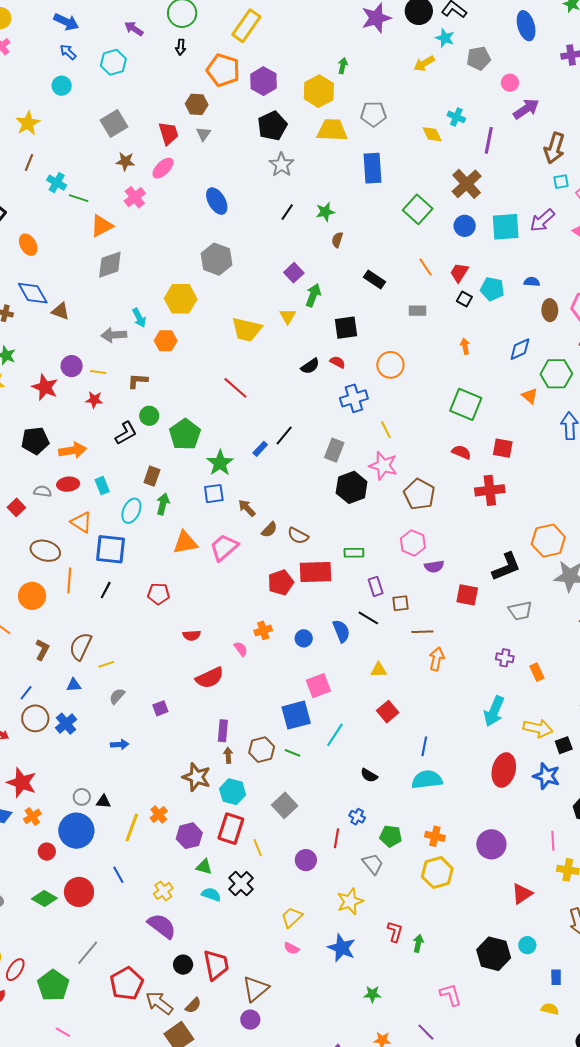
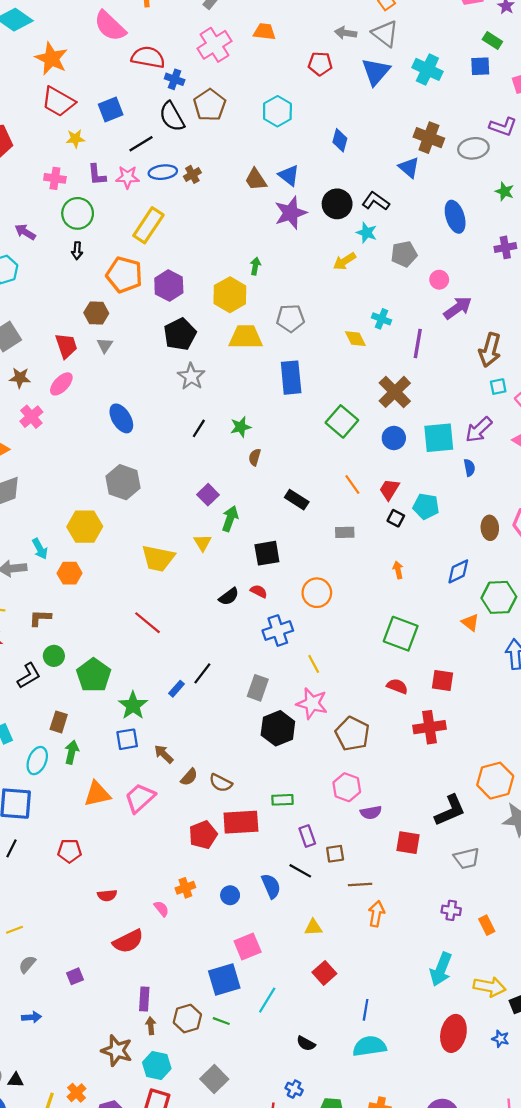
blue semicircle: (532, 282) -> (469, 468), moved, turned 77
blue star: (546, 776) -> (500, 1039), size x0.6

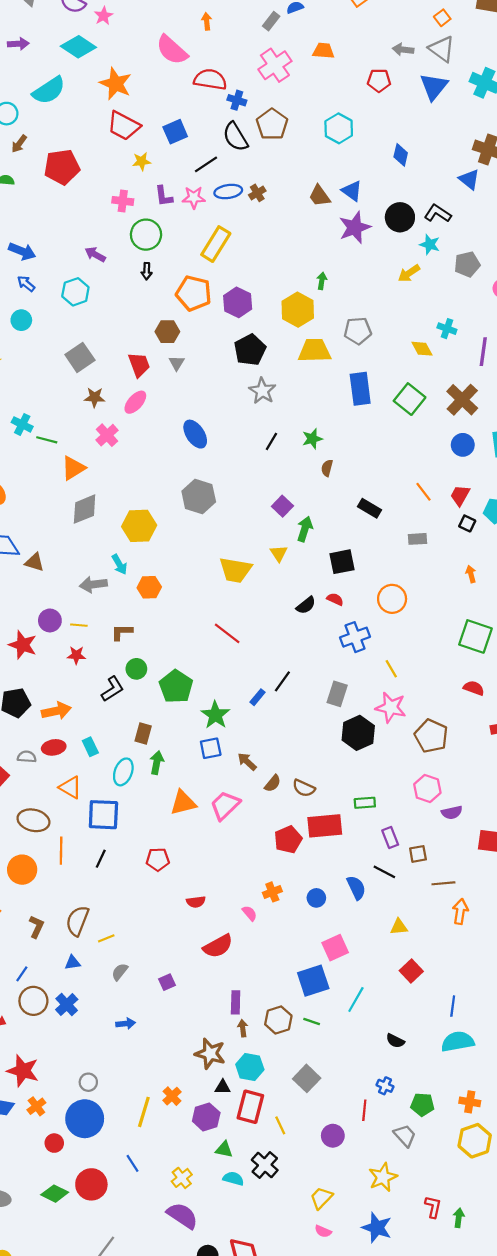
green square: (342, 421) -> (410, 399), moved
yellow hexagon: (85, 527) -> (139, 526), moved
black triangle: (16, 1080) -> (223, 1087), moved

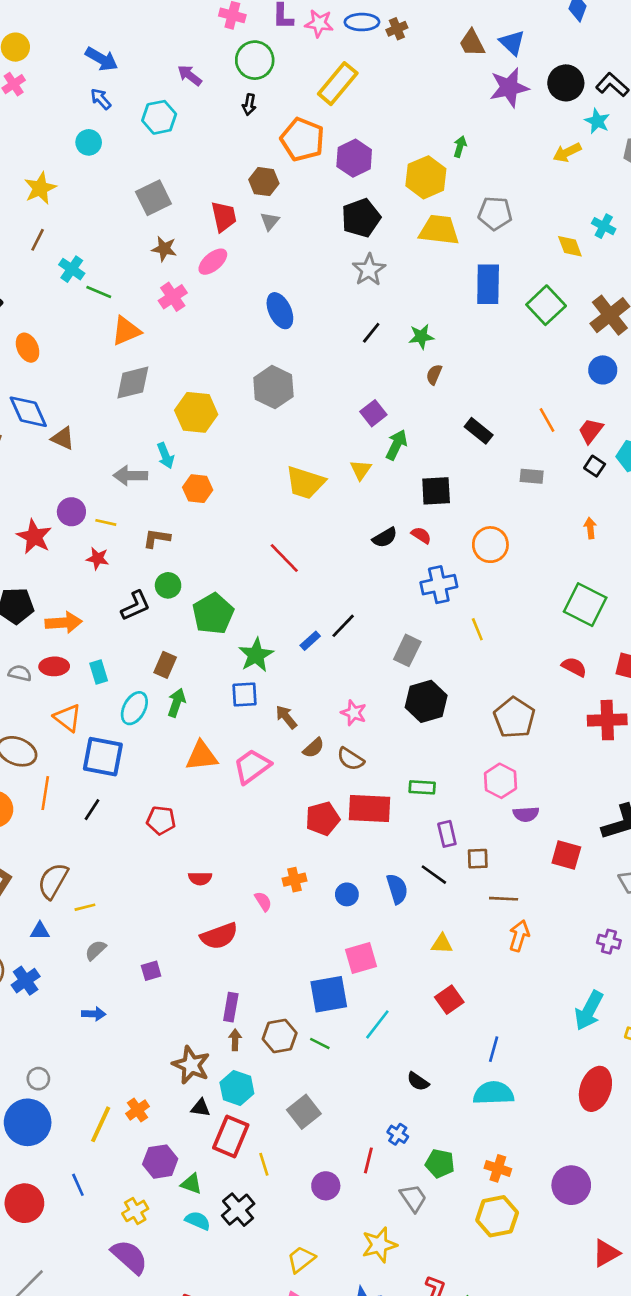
pink star: (391, 707) -> (354, 713), moved, size x0.7
purple hexagon: (206, 1117) -> (160, 1162), moved

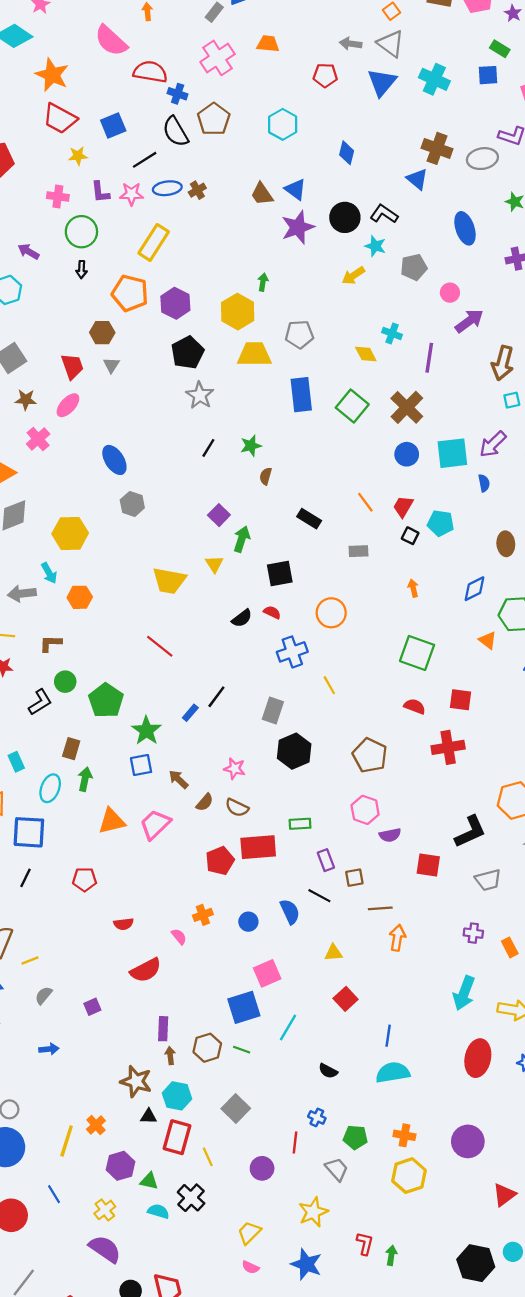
blue ellipse: (280, 311) -> (114, 460), moved
gray hexagon: (273, 387) -> (132, 504), size x0.7

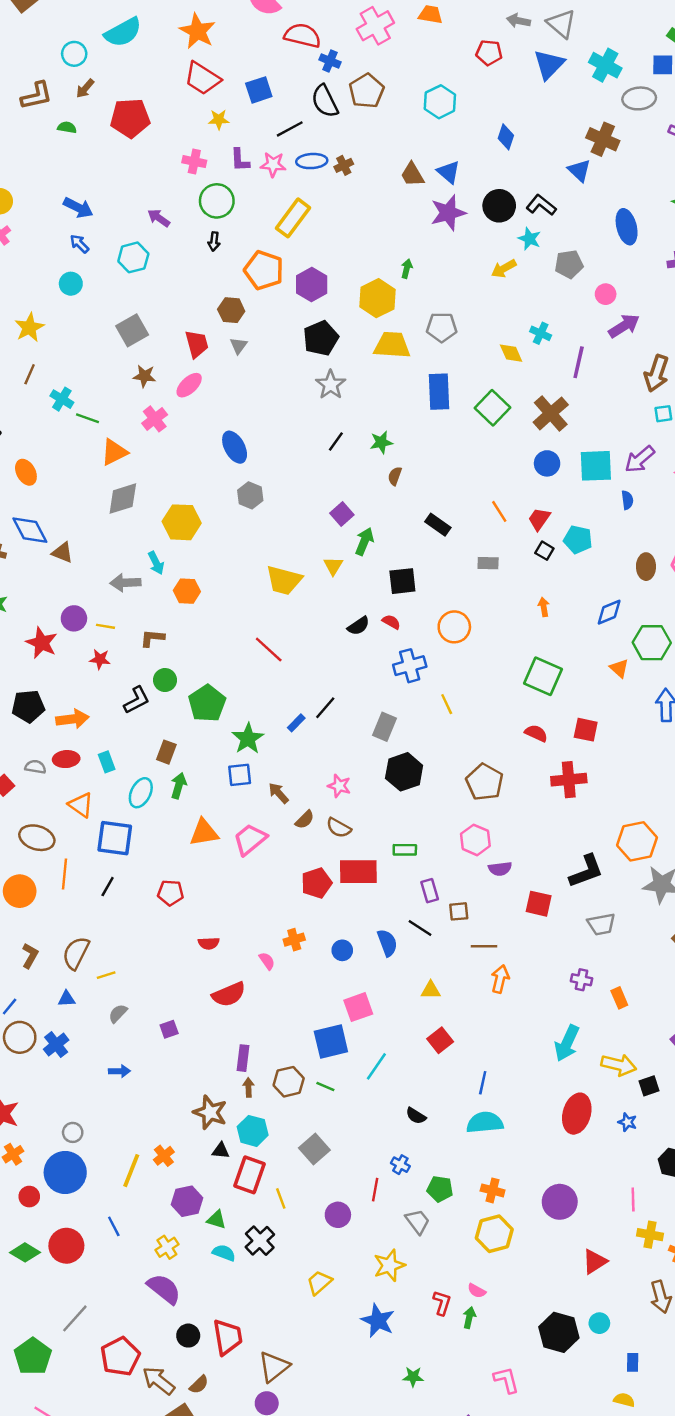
gray ellipse: (482, 159) -> (639, 98), moved
pink semicircle: (251, 1267) -> (477, 1291), moved

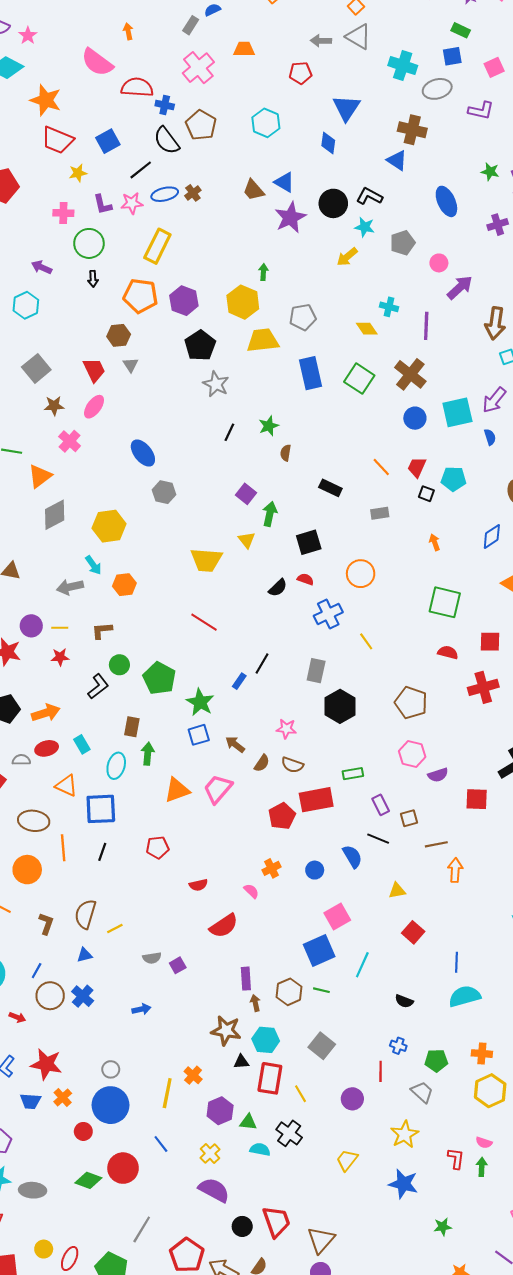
blue triangle: (549, 64) -> (346, 108), moved
gray semicircle: (118, 1013) -> (152, 958), moved, turned -132

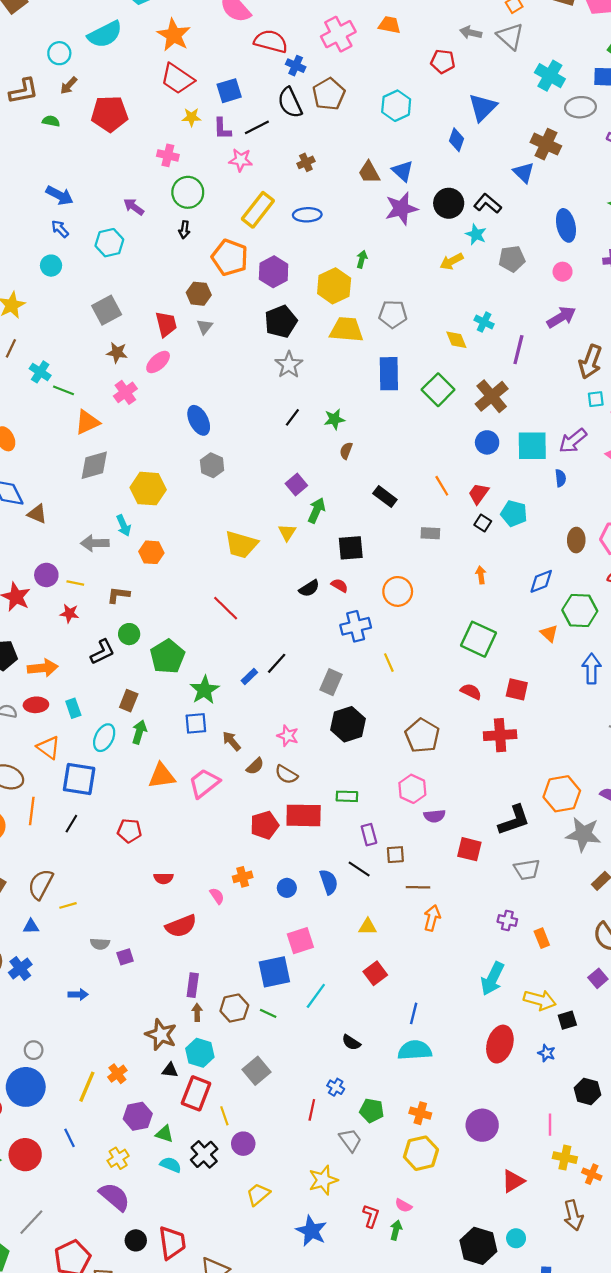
blue ellipse: (165, 194) -> (307, 215), moved
purple L-shape: (103, 205) -> (222, 129), moved
pink circle: (439, 263) -> (563, 272), moved
purple circle: (352, 1099) -> (243, 1144), moved

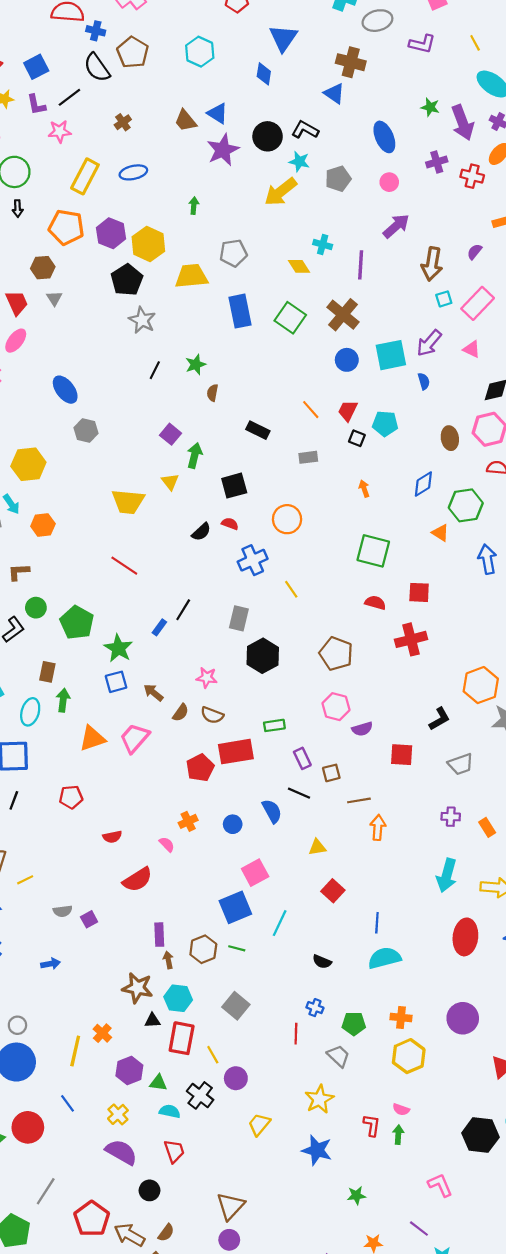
yellow arrow: (452, 261) -> (281, 192), size x1.5
yellow hexagon: (334, 286) -> (148, 244), moved
black L-shape: (514, 820) -> (440, 719), size x0.7
red trapezoid: (172, 1243) -> (174, 1151), moved, size x0.7

